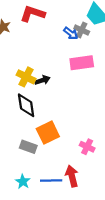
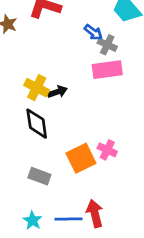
gray cross: (82, 30) -> (107, 45), moved
orange square: (48, 133) -> (81, 158), moved
pink cross: (87, 147) -> (107, 150), moved

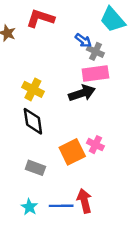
black arrow: (57, 92) -> (82, 93), moved, size x1.5

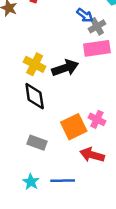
gray cross: (95, 51) -> (97, 26), turned 35
black arrow: (82, 93) -> (65, 68), moved
red arrow: (84, 201) -> (92, 155), moved, turned -60

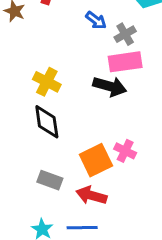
blue arrow: (85, 15) -> (96, 20), moved
black arrow: (65, 68) -> (110, 86), moved, turned 35
red arrow: (92, 155) -> (91, 195), moved

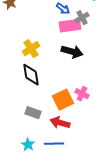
pink rectangle: (125, 62) -> (70, 26), moved
yellow cross: (47, 82) -> (31, 49), turned 30

